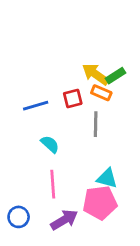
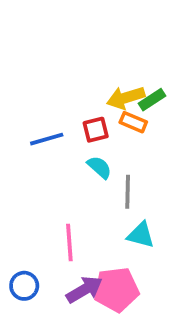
yellow arrow: (96, 74) -> (126, 98), turned -52
gray line: (96, 124) -> (128, 192), moved
cyan semicircle: (50, 144) -> (99, 167), moved
pink pentagon: (100, 203) -> (116, 290), moved

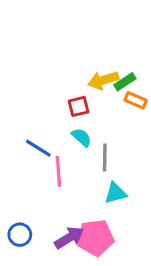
orange rectangle: (133, 122) -> (136, 100), moved
blue line: (47, 139) -> (38, 148), moved, turned 48
cyan triangle: (141, 235) -> (116, 193), turned -30
pink line: (69, 243) -> (58, 171), moved

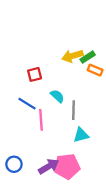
red square: (78, 106) -> (35, 74), moved

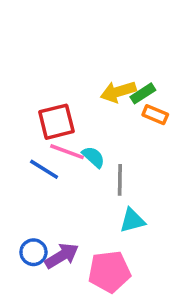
red square: (35, 74) -> (56, 122), size x1.5
pink line: (41, 120) -> (67, 152), moved, turned -66
blue circle: (14, 164) -> (33, 252), moved
purple arrow: (49, 166) -> (62, 256), moved

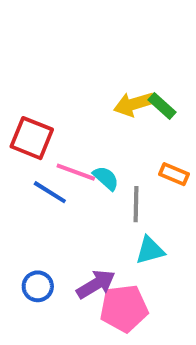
green rectangle: (143, 93) -> (162, 106), turned 75
orange rectangle: (155, 115) -> (174, 174), moved
red square: (56, 122) -> (32, 138), moved, turned 36
purple arrow: (62, 256) -> (96, 284), moved

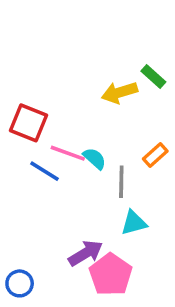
green rectangle: (162, 106) -> (153, 76), moved
orange rectangle: (174, 174) -> (155, 155), turned -65
blue circle: (38, 286) -> (20, 283), moved
pink pentagon: (124, 308) -> (111, 275), turned -30

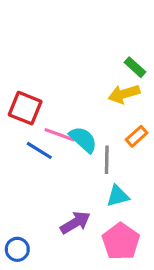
yellow arrow: (120, 92) -> (124, 94), moved
cyan semicircle: (95, 159) -> (83, 139), size x1.4
pink pentagon: (111, 275) -> (121, 241), moved

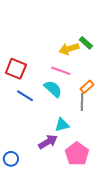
yellow arrow: (124, 94) -> (69, 49), moved
pink line: (60, 135) -> (61, 71), moved
gray line: (107, 160) -> (82, 102), moved
cyan triangle: (118, 196) -> (62, 125), moved

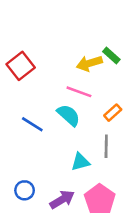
red square: (16, 69) -> (21, 66), moved, turned 30
gray line: (82, 102) -> (106, 146), moved
purple arrow: (48, 142) -> (62, 199), moved
blue circle: (11, 159) -> (25, 190), moved

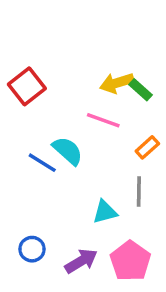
green rectangle: (111, 56) -> (141, 90), moved
cyan semicircle: (69, 115) -> (68, 151), moved

